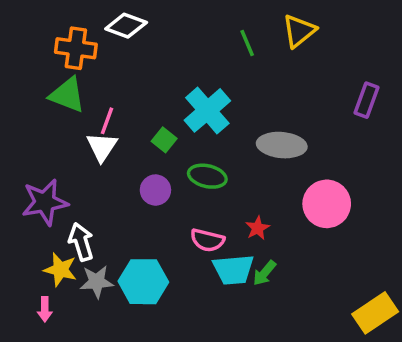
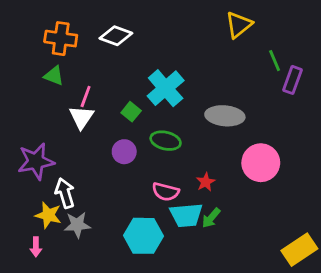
white diamond: (126, 26) -> (116, 36), moved
green line: (247, 43) -> (275, 61), moved
green triangle: (67, 95) -> (54, 76), size x0.7
cyan hexagon: (143, 282) -> (143, 236), moved

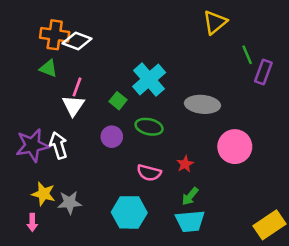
white diamond: (116, 36) -> (77, 41), moved
white arrow: (65, 193) -> (58, 145), moved
cyan trapezoid: (186, 215) -> (190, 221), moved

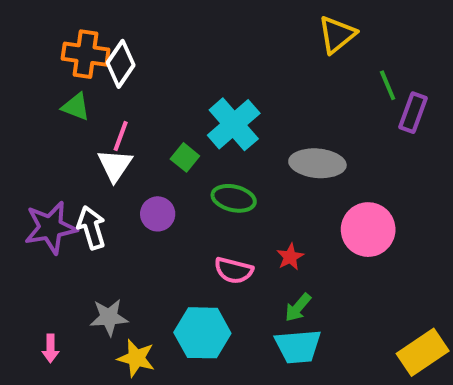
white diamond: (77, 41) -> (121, 64), turned -76
purple circle: (112, 137) -> (158, 214), moved
yellow star: (43, 194) -> (136, 358), moved

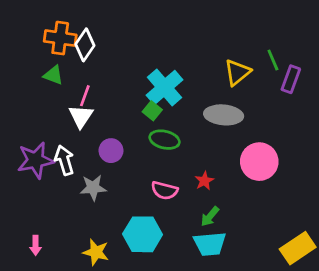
yellow triangle: (337, 35) -> (237, 72), moved
green square: (185, 157) -> (152, 111), moved
gray star: (109, 317) -> (93, 188), moved

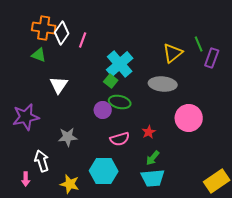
pink line: (85, 96) -> (83, 40), moved
purple circle: (111, 151) -> (103, 110), moved
white arrow: (64, 160) -> (42, 161), moved
pink semicircle: (165, 190) -> (120, 139), turned -30

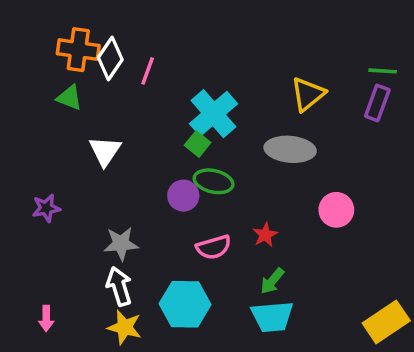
green line: (199, 44) -> (383, 71), moved, turned -63
purple star: (26, 117) -> (46, 208), size x0.6
pink circle: (189, 118) -> (336, 210), size x0.7
white arrow: (42, 161) -> (119, 286), moved

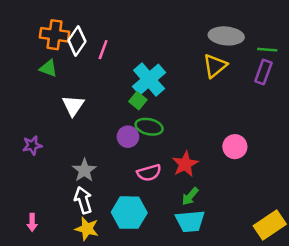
gray ellipse: (290, 149) -> (226, 36), moved
red star: (265, 235) -> (185, 164), size x1.5
gray star: (121, 244) -> (84, 170), turned -30

